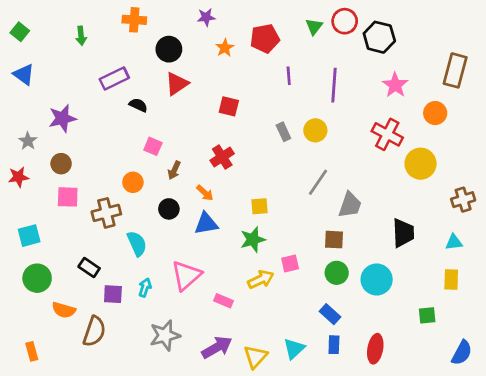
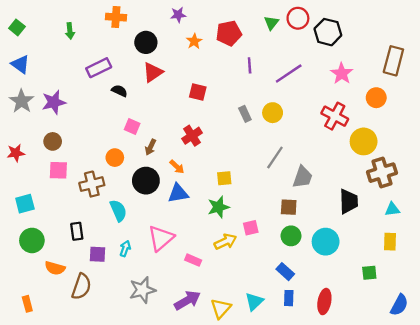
purple line: (334, 85) -> (289, 73), turned 52
gray star: (28, 141) -> (22, 101), moved, size x1.5
brown cross: (463, 200) -> (382, 173), moved, size x1.4
black circle: (169, 209) -> (146, 181), size x1.5
black rectangle: (89, 267) -> (77, 231), turned 48

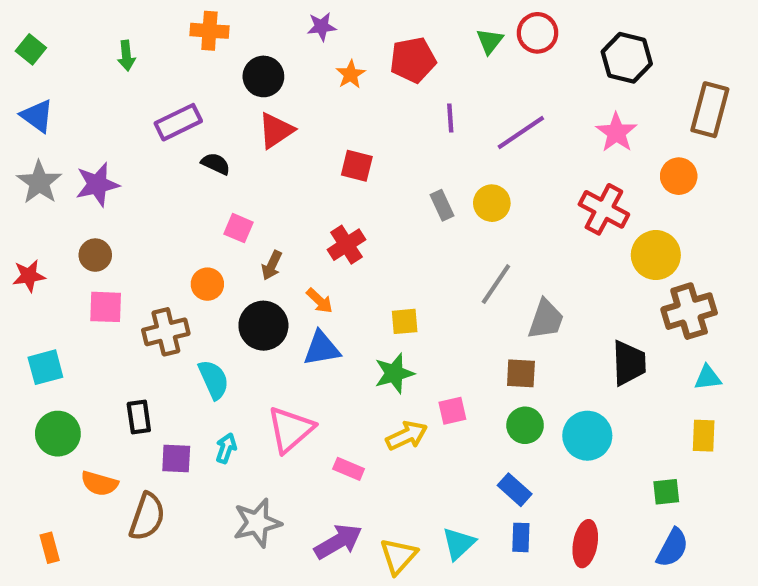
black hexagon: (328, 32) -> (627, 58), moved
blue semicircle: (399, 305) -> (672, 548), moved

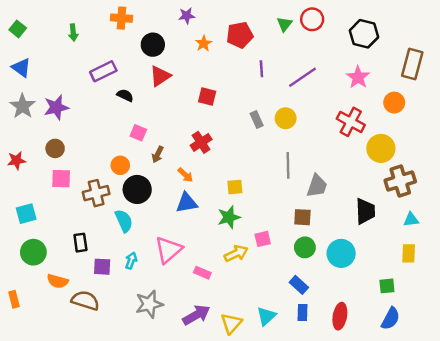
gray line: (496, 284) -> (288, 165), turned -35
black circle: (263, 326) -> (137, 189), moved
brown semicircle: (147, 517) -> (85, 300), turned -92
orange rectangle: (50, 548) -> (14, 299), moved

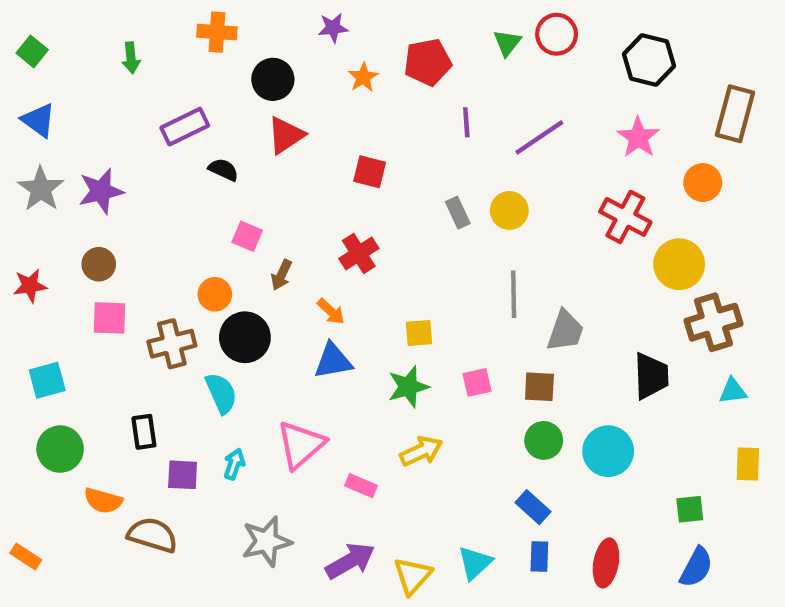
pink square: (263, 239) -> (477, 382), moved
yellow rectangle: (409, 253) -> (748, 464), moved
orange rectangle: (14, 299) -> (26, 556), moved, turned -42

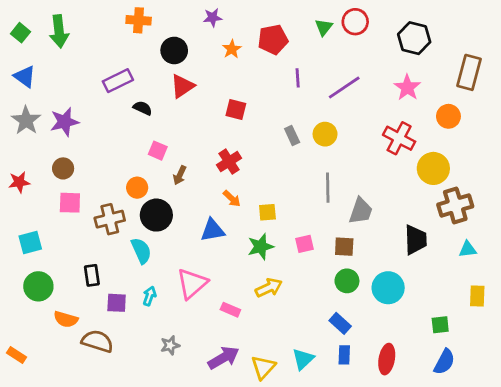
green arrow: (131, 58) -> (59, 31), moved, size x1.6
orange arrow: (331, 311) -> (232, 199), moved
gray star: (266, 541) -> (170, 345), size x0.6

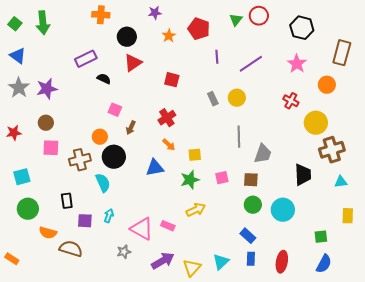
red pentagon: (273, 40) -> (199, 29), turned 30
red cross: (399, 138) -> (291, 101), size x0.7
pink triangle: (192, 284) -> (142, 229), moved, turned -50

